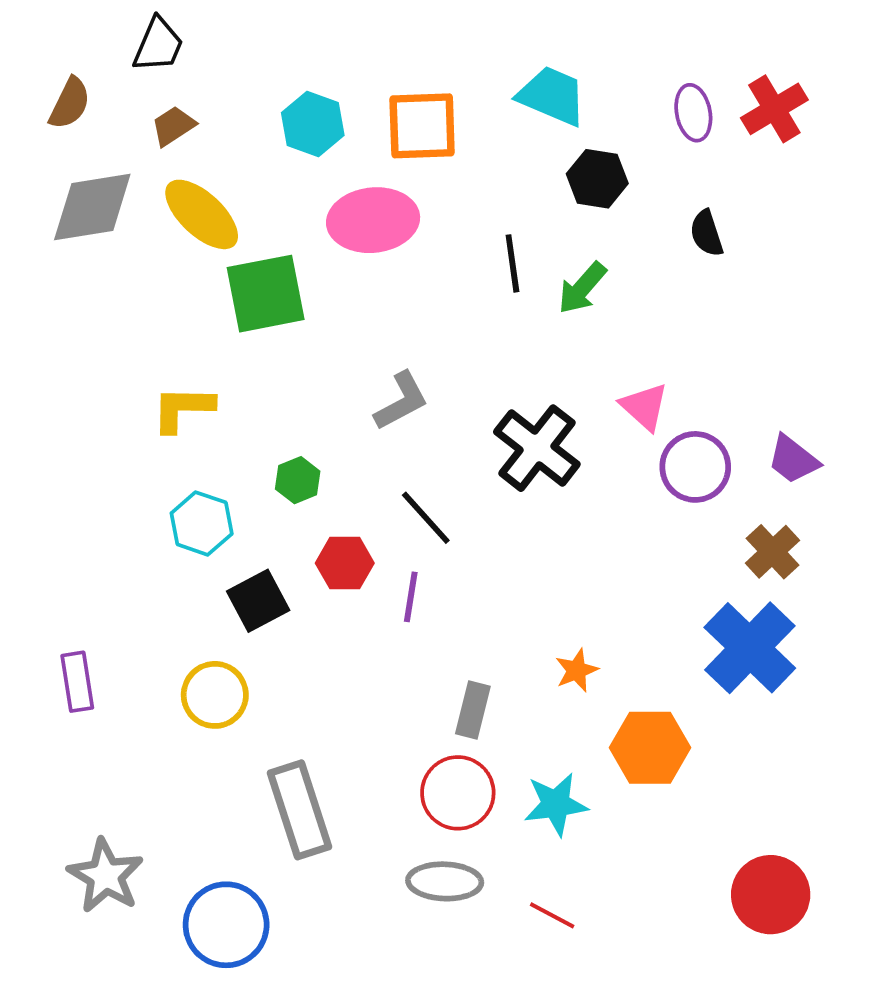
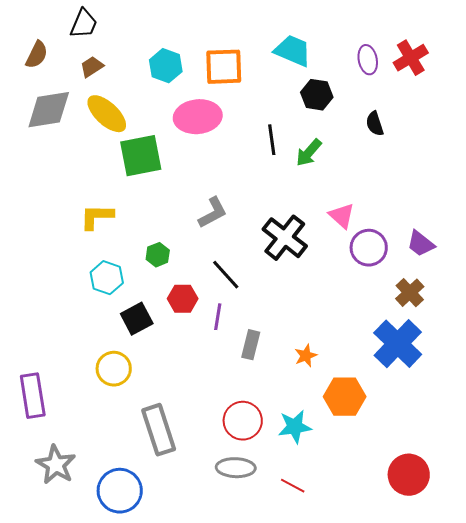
purple rectangle: (77, 682) -> (33, 396), moved, size x1.4
gray rectangle: (473, 710) -> (251, 345), moved

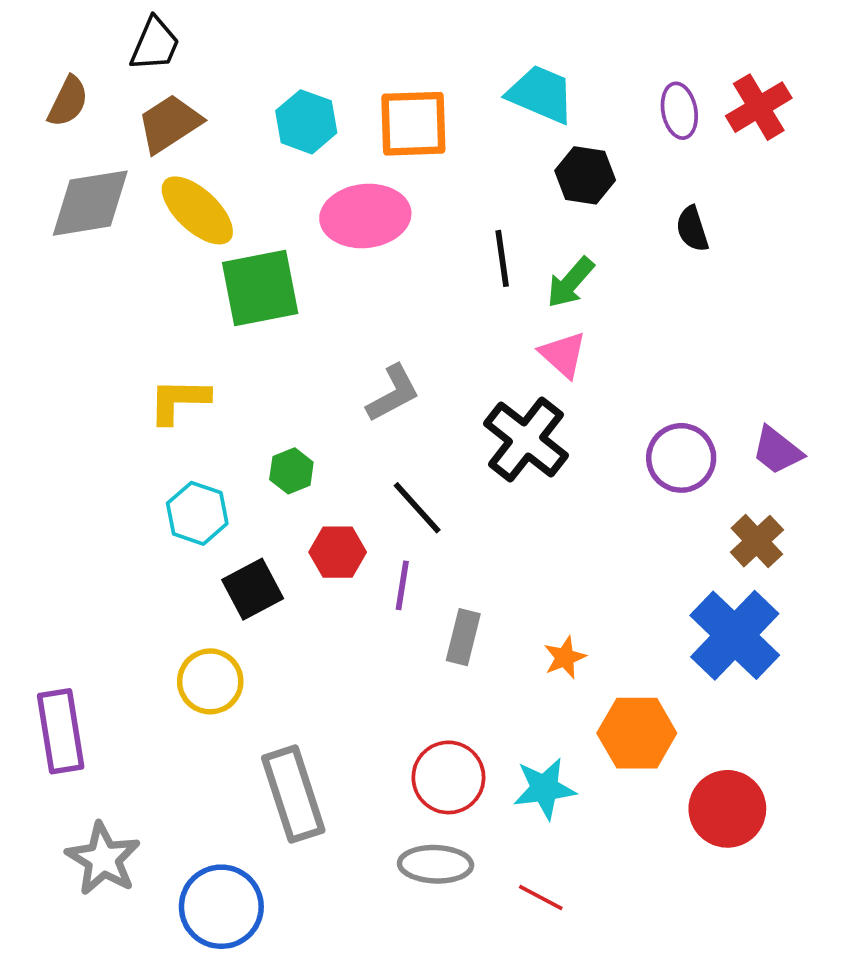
brown trapezoid: (92, 67) -> (170, 124), size x1.5
pink triangle: (342, 216) -> (563, 355), moved
red circle: (409, 475) -> (727, 809), moved

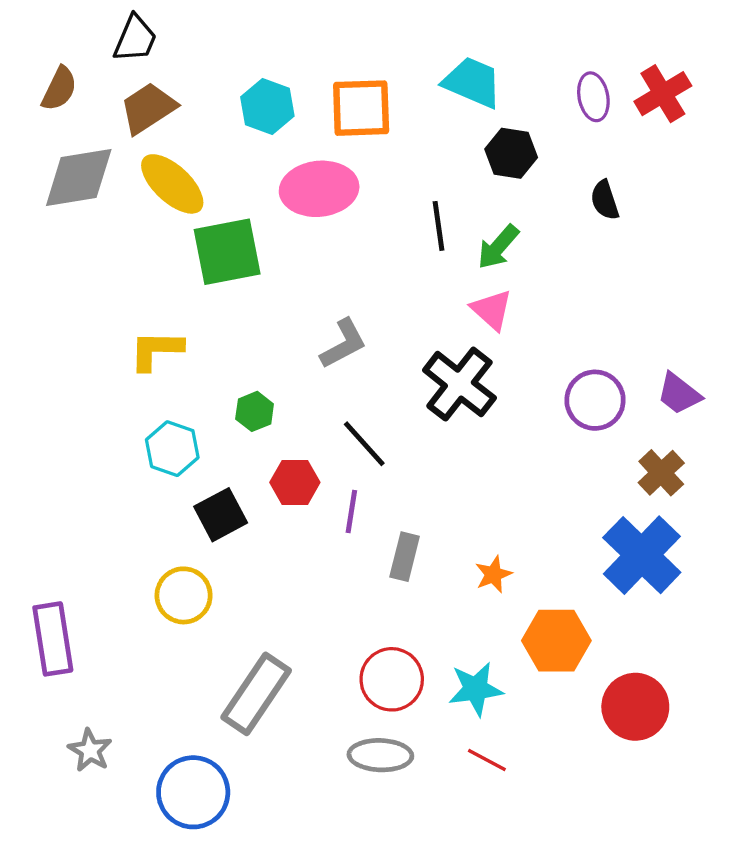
gray rectangle: (293, 794) -> (256, 694), turned 52
gray star: (103, 859) -> (90, 750), size x0.7
red line: (541, 898) -> (487, 760), moved

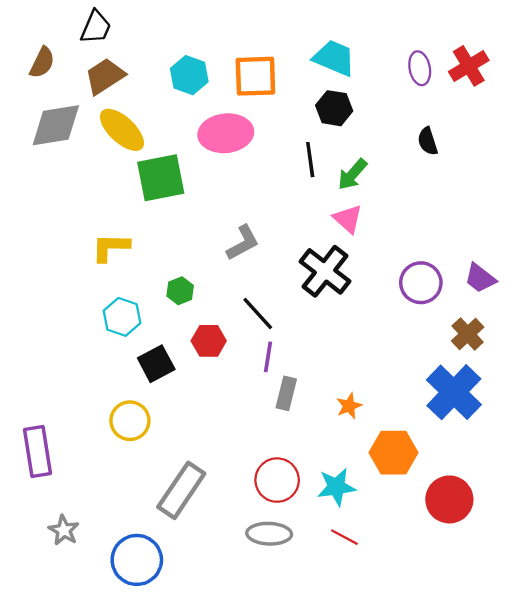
black hexagon: (511, 153) -> (334, 108), moved
purple line: (351, 512) -> (268, 357), moved

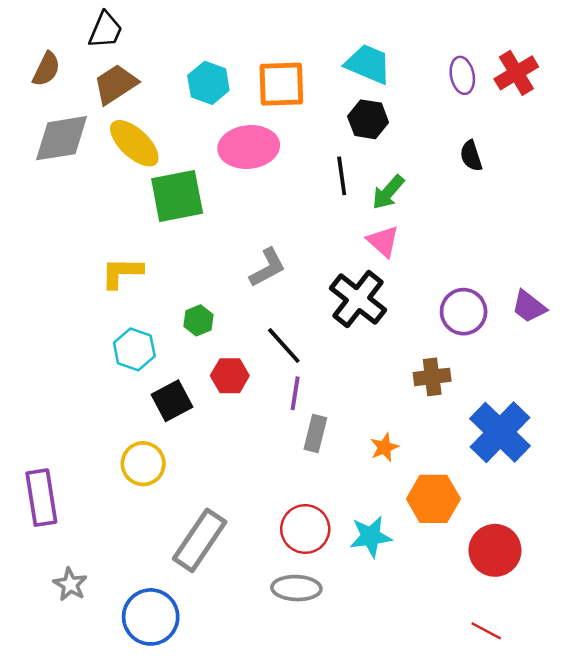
brown cross: (468, 334) -> (432, 377), moved, turned 36
red line: (344, 537) -> (486, 631), moved

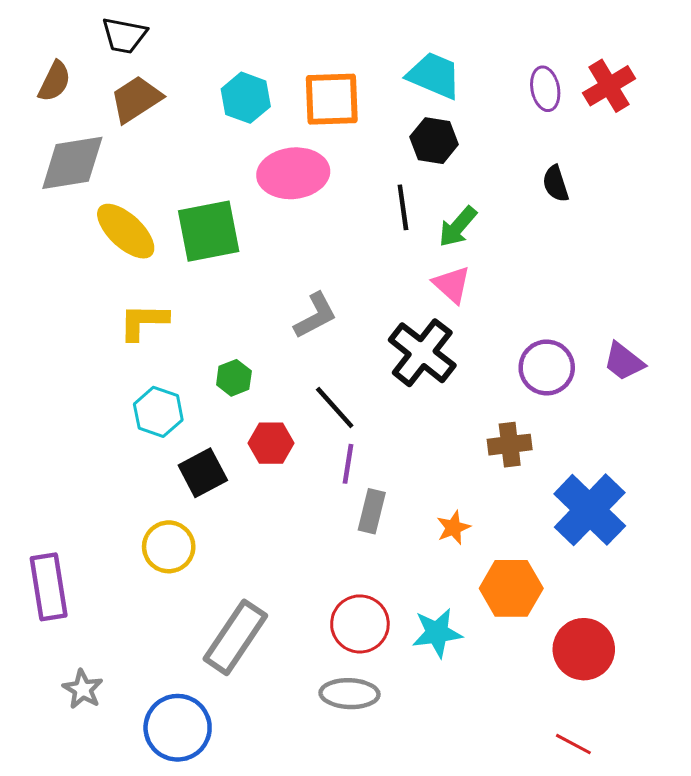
black trapezoid: (105, 30) -> (124, 35), turned 78
yellow ellipse: (134, 143) -> (126, 231), moved

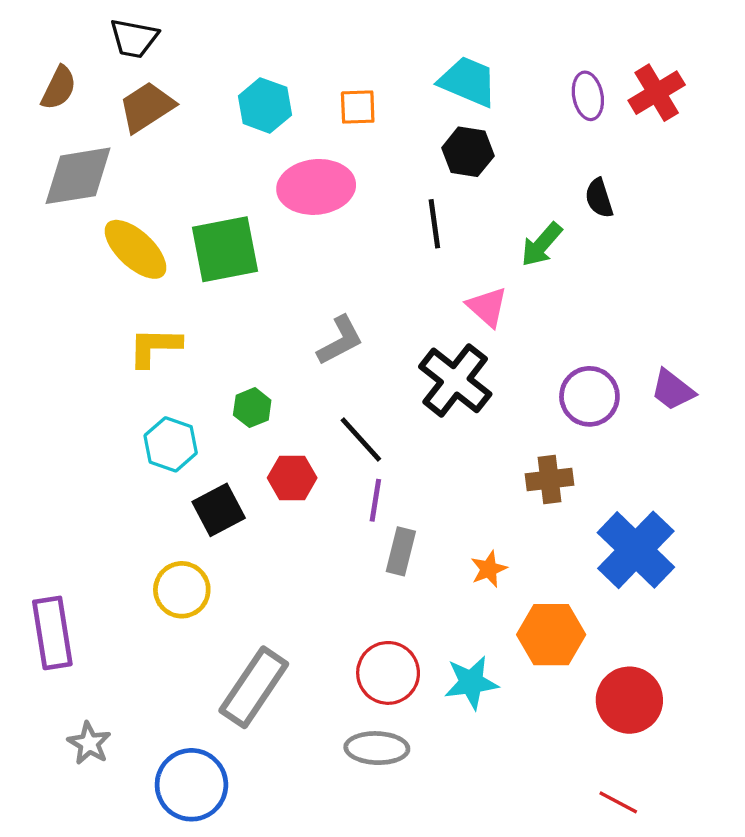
orange square: (332, 99) -> (358, 107), size x0.6
green arrow: (458, 227) -> (542, 245), moved

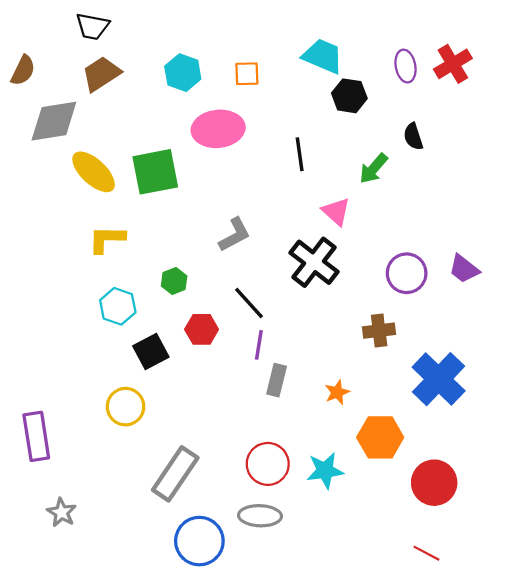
brown semicircle: (59, 88) -> (23, 70), moved
black hexagon: (468, 152) -> (349, 96), moved
blue circle: (191, 785) -> (199, 541), moved

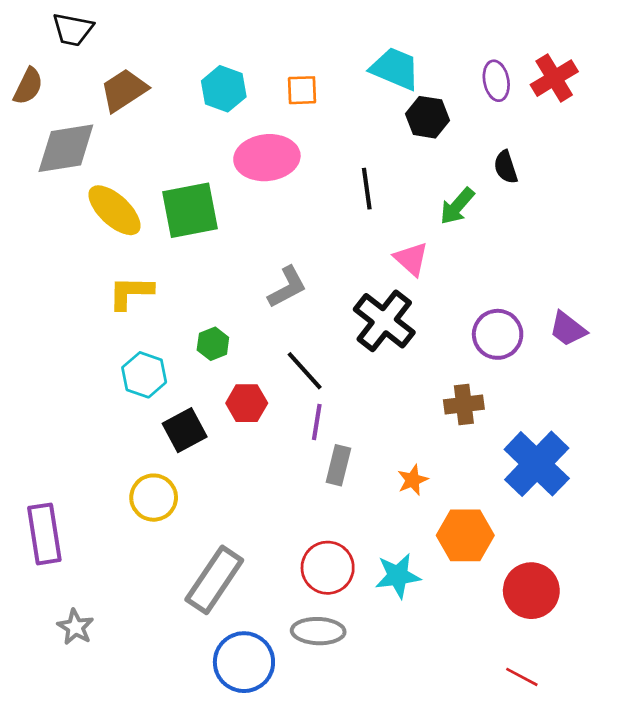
black trapezoid: (92, 26) -> (73, 29), moved

